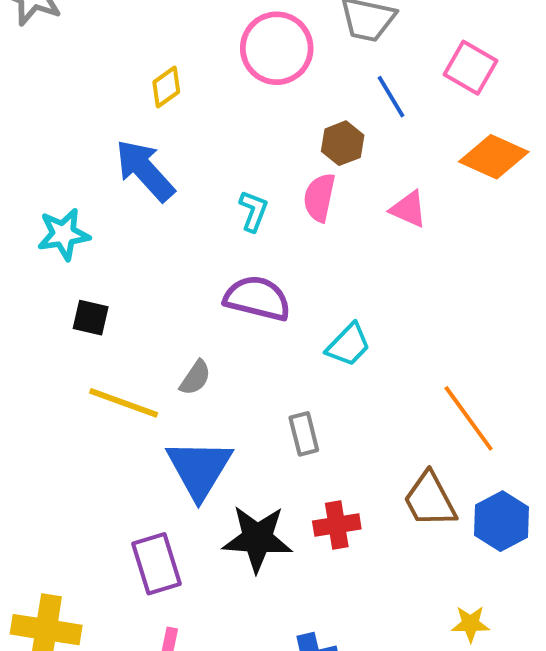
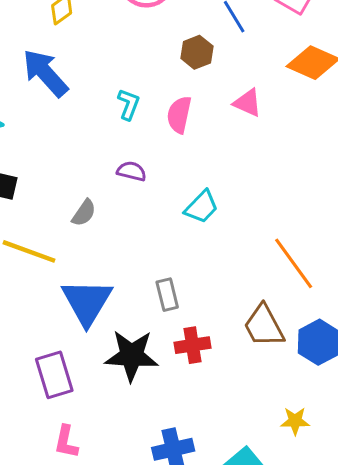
pink semicircle: (319, 197) -> (179, 115), moved
purple semicircle: (257, 298) -> (132, 171), size x0.6
gray semicircle: (195, 378) -> (84, 213), moved
gray rectangle: (304, 434) -> (167, 295), moved

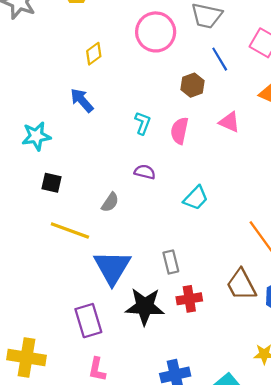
blue arrow: (45, 73) -> (82, 100), size x0.7

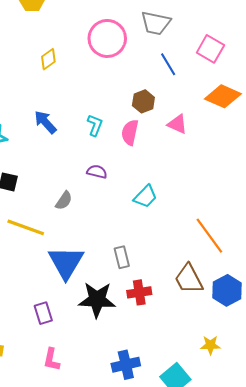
brown hexagon: (193, 85) -> (143, 101), moved
blue arrow: (82, 100) -> (45, 122), moved
purple rectangle: (88, 321) -> (43, 313), size x0.7

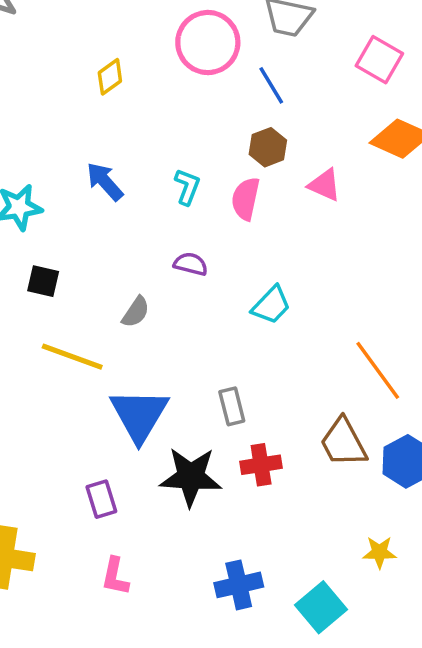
blue line: (168, 64) -> (271, 85), moved

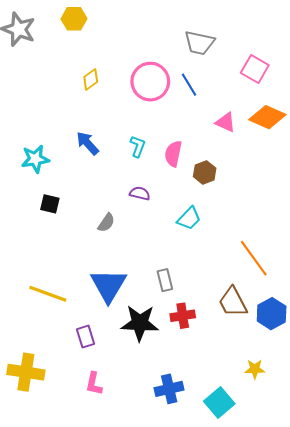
pink circle: (208, 43) -> (150, 82), moved
brown hexagon: (268, 147) -> (205, 172), moved
pink triangle: (325, 185) -> (226, 122), moved
yellow line: (72, 357) -> (48, 294), moved

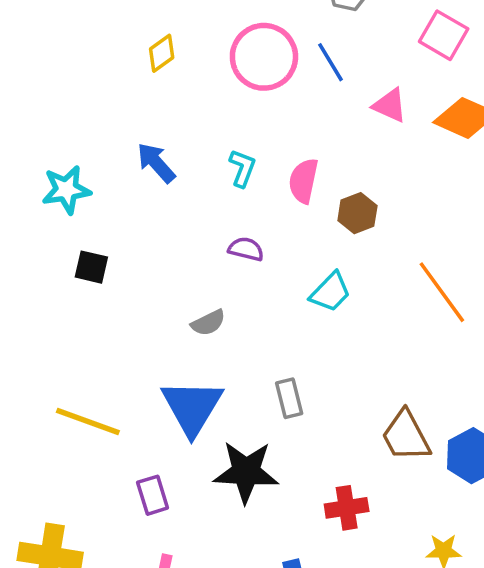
pink triangle: (226, 122) -> (390, 105), moved
gray semicircle: (106, 223) -> (208, 323), moved, turned 30
orange line: (254, 258) -> (442, 292), moved
red cross: (183, 316) -> (347, 508), moved

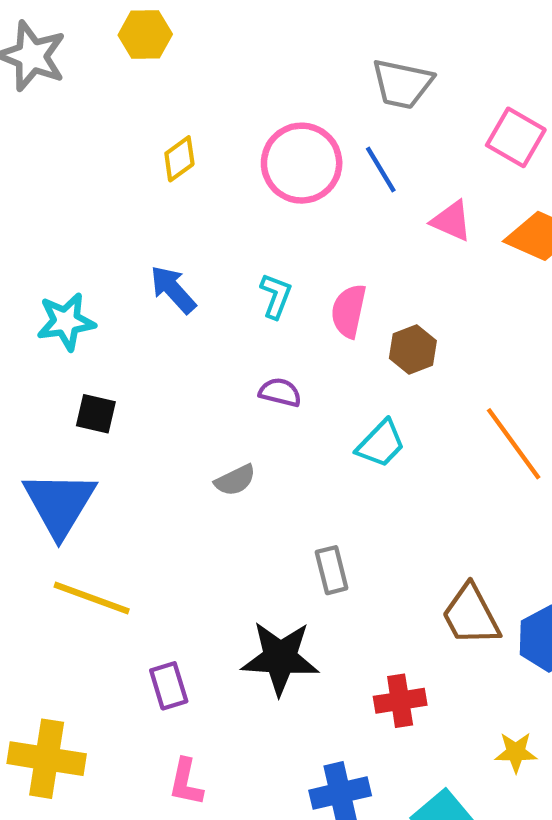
blue triangle: (192, 407) -> (59, 504), moved

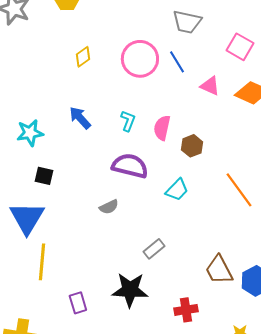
purple semicircle: (280, 392) -> (130, 166), size x1.8
gray rectangle: (332, 570) -> (154, 249), turned 65
yellow line: (92, 598) -> (42, 262), turned 75

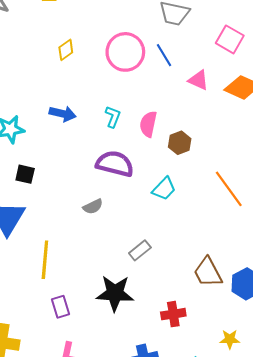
blue arrow: (80, 118) -> (63, 114), turned 145
yellow line: (42, 262) -> (45, 260), moved

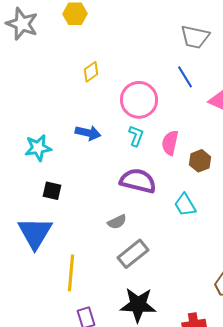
pink circle: (125, 52) -> (139, 100), moved
cyan trapezoid: (164, 189) -> (185, 205), turned 105
gray rectangle: (140, 250) -> (133, 254), moved, size x1.4

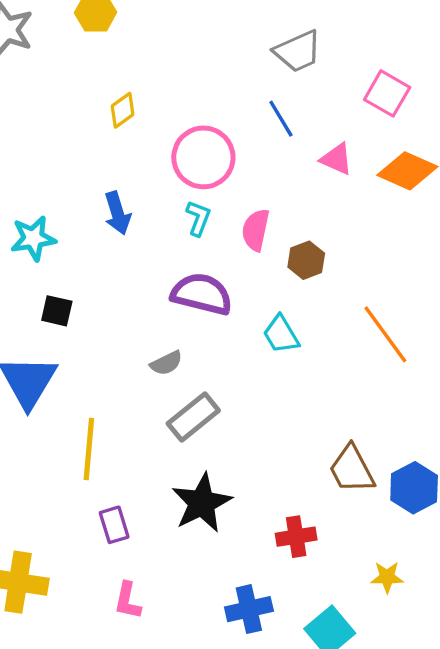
gray trapezoid: (195, 37) -> (298, 51), turned -36
blue arrow: (88, 133) -> (117, 213), turned 60
black star: (138, 305) -> (202, 503), turned -30

